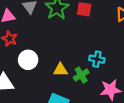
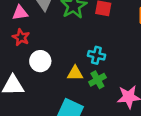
cyan cross: (97, 59) -> (96, 55), moved

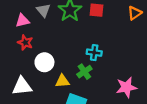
yellow triangle: (75, 73) -> (62, 81), moved
green cross: (97, 80) -> (84, 72), moved

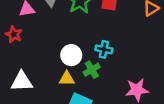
red star: (25, 43) -> (14, 34), moved
white circle: (44, 62) -> (71, 55), moved

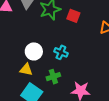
green cross: (92, 70) -> (53, 77), moved

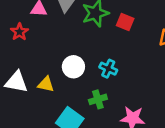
yellow triangle: (26, 70) -> (46, 84), moved

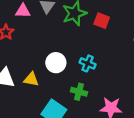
green cross: (98, 99) -> (79, 92), turned 35

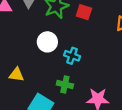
white circle: (56, 63) -> (47, 42), moved

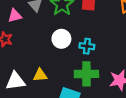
green cross: (65, 85) -> (86, 74), size x1.5

